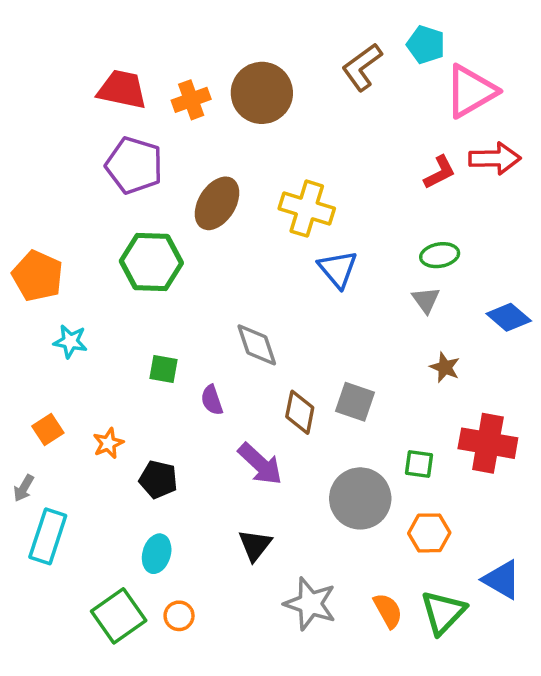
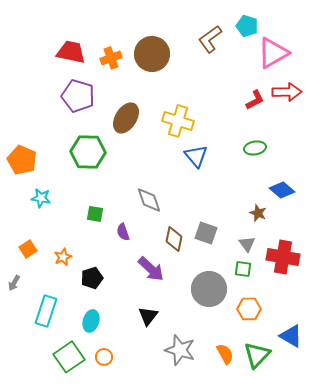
gray triangle: (426, 300) -> (247, 244), moved
blue diamond: (509, 317) -> (282, 190), moved
black pentagon: (158, 479) -> (92, 278), turned -30
cyan rectangle: (48, 536) -> (46, 311), moved

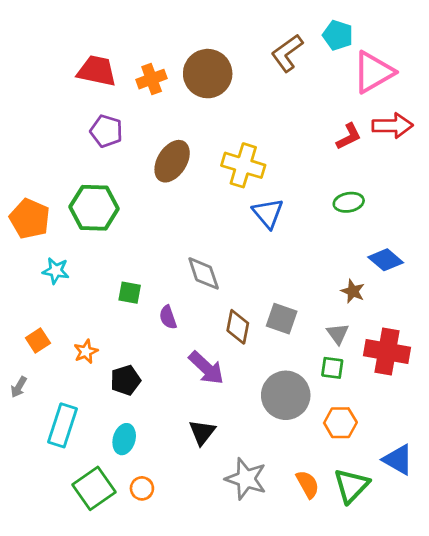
purple pentagon: (78, 96) -> (106, 131), size x0.7
green hexagon: (88, 152) -> (94, 208), moved

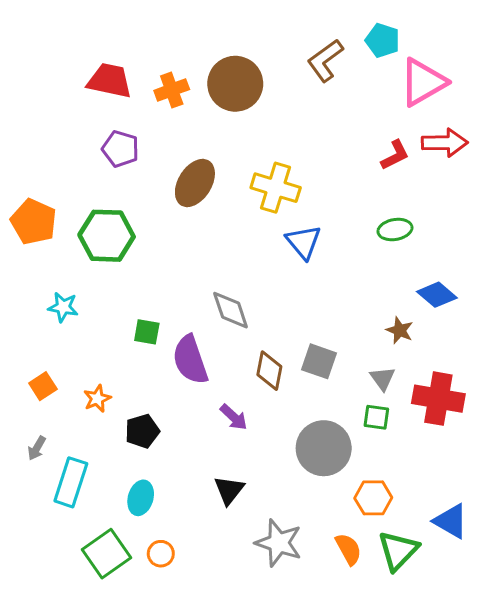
orange pentagon: (30, 219) -> (34, 222), moved
purple semicircle: (168, 317) -> (190, 360), size x1.8
purple arrow: (206, 368) -> (234, 417), size x0.7
gray arrow: (19, 387) -> (37, 448), moved
orange hexagon: (340, 423) -> (373, 498), moved

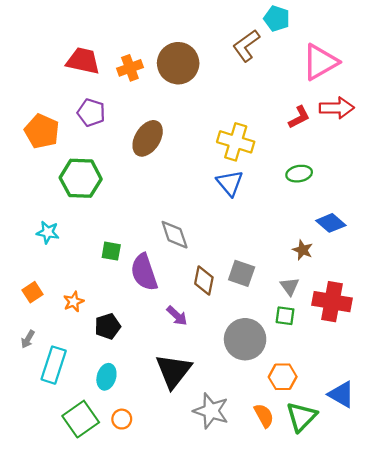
cyan pentagon: (383, 40) -> (277, 19), moved
yellow cross: (276, 188) -> (236, 142), moved
orange pentagon: (34, 222) -> (42, 131), moved
black triangle: (229, 490) -> (173, 371), size x1.6

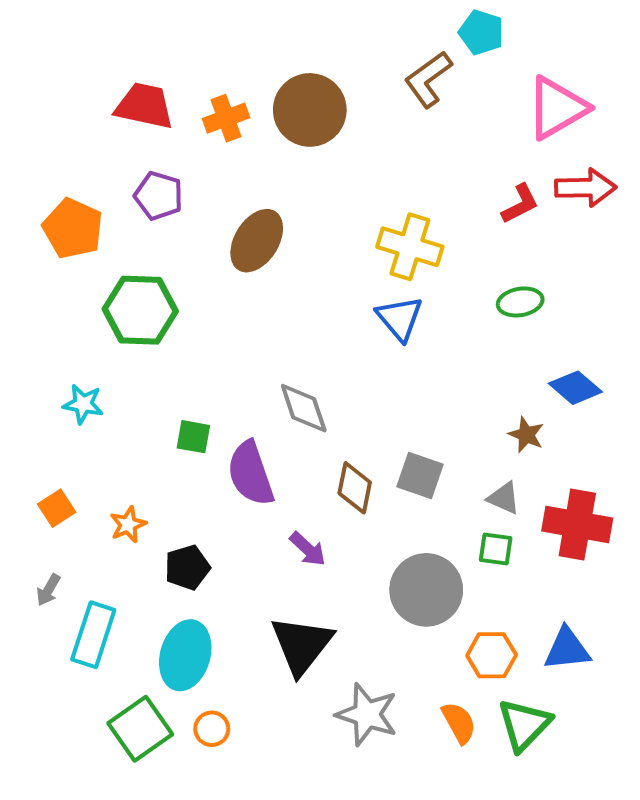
gray triangle: (290, 286) -> (504, 498), turned -30
cyan ellipse: (106, 377) -> (185, 655), size x1.5
blue triangle: (341, 394) -> (567, 649), moved, turned -36

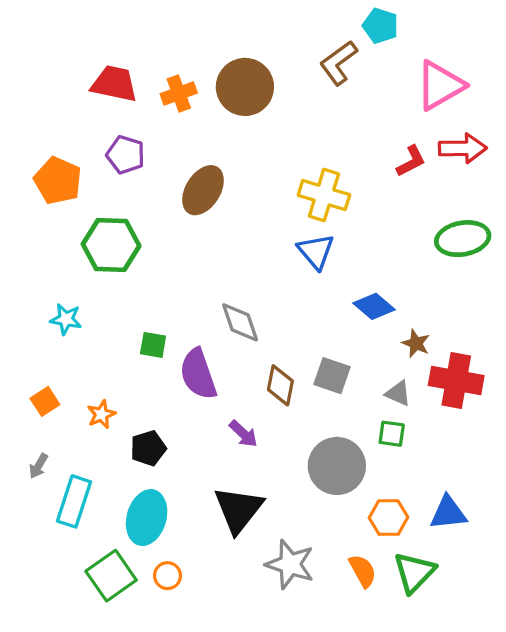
green ellipse: (520, 302) -> (463, 239), moved, size x1.5
blue diamond: (575, 388) -> (374, 306), moved
red cross: (577, 525) -> (456, 380), moved

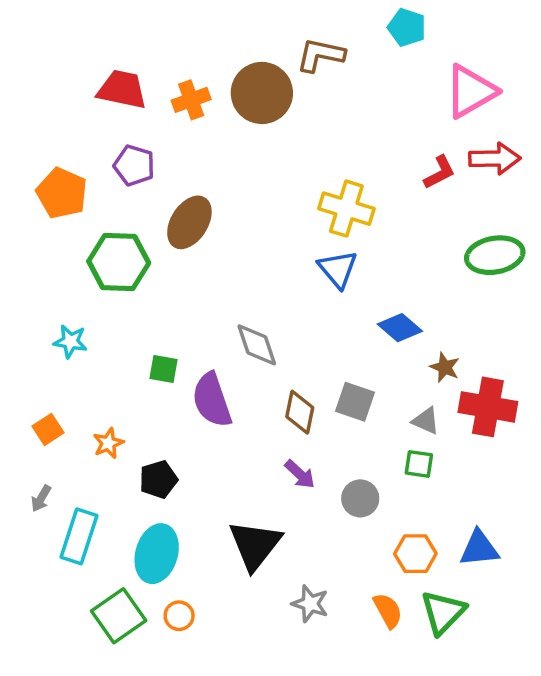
brown L-shape: (338, 63) -> (321, 55), moved, turned 48
brown ellipse: (203, 190) -> (189, 222), moved
purple arrow: (243, 434) -> (300, 474), moved
gray circle: (337, 466) -> (360, 498), size x0.6
gray star: (290, 564) -> (310, 604), size x0.7

